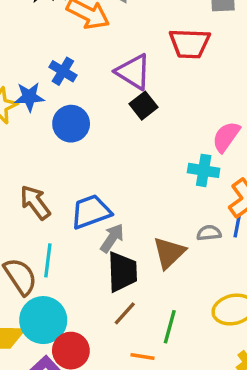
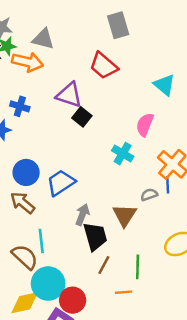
red trapezoid: (190, 43) -> (104, 66), turned 52
blue circle: (71, 124) -> (26, 172), moved
cyan cross: (204, 170) -> (123, 154), moved, turned 35
blue trapezoid: (91, 212) -> (61, 183), moved

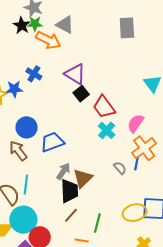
red trapezoid: (104, 66) -> (104, 107), moved
pink semicircle: (145, 125) -> (135, 123), moved
gray semicircle: (149, 195) -> (120, 168), turned 56
brown triangle: (125, 215) -> (83, 178), moved

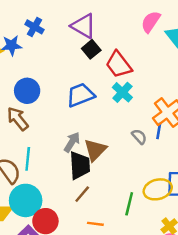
pink semicircle: (135, 123) -> (151, 22), moved
blue trapezoid: (52, 142) -> (80, 95), moved
green line: (97, 223) -> (129, 204), moved

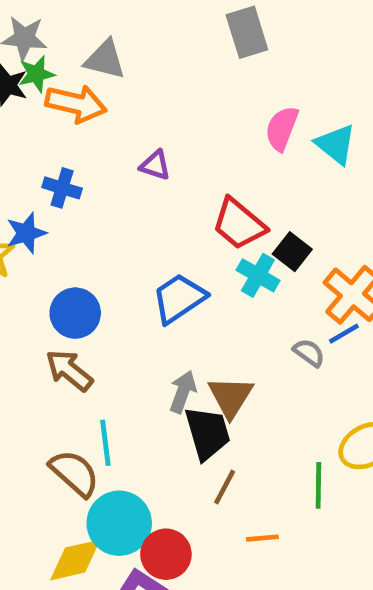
purple triangle: (83, 26) -> (155, 165), size x0.6
black square: (91, 49) -> (292, 252), moved
blue line: (159, 131) -> (344, 334), turned 63

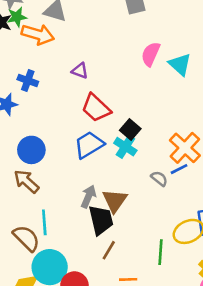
red trapezoid: (239, 224) -> (96, 108), moved
black square: (292, 252) -> (130, 129), moved
cyan cross: (258, 275) -> (125, 147), moved

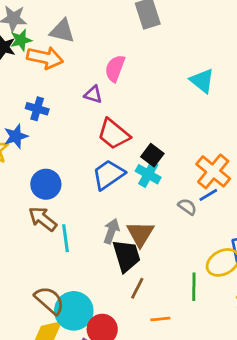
pink semicircle: (151, 54) -> (115, 68), moved
cyan line: (44, 222) -> (65, 238), moved
brown semicircle: (26, 238) -> (49, 300), moved

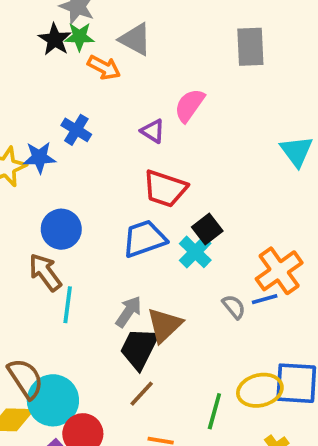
orange arrow: (45, 58) -> (104, 67), size x0.7
red trapezoid: (114, 134) -> (165, 189), turned -36
black trapezoid: (127, 256) -> (139, 348), turned -152

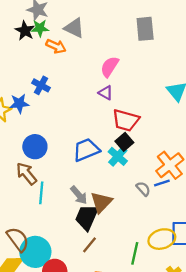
purple triangle: (153, 131) -> (106, 93), moved
red trapezoid: (165, 189) -> (126, 120), moved
gray arrow: (129, 312) -> (79, 195), turned 108

